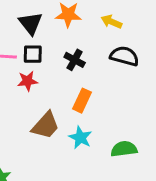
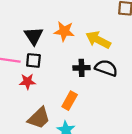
yellow arrow: (111, 22) -> (98, 40), size x1.5
black cross: (75, 60) -> (82, 68), moved, turned -35

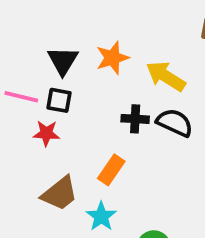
orange star: (64, 31) -> (112, 58), turned -30

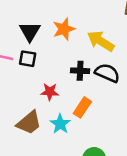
red star: (46, 133) -> (50, 92), moved
orange rectangle: (111, 170) -> (82, 107), moved
cyan star: (101, 216) -> (60, 124), moved

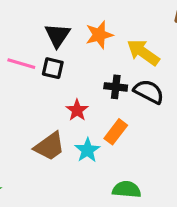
red star: (50, 92) -> (77, 110), turned 30

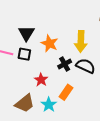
orange star: (99, 35) -> (49, 43), moved, turned -30
yellow arrow: (143, 52) -> (81, 41), turned -120
black cross: (116, 87) -> (65, 64), turned -32

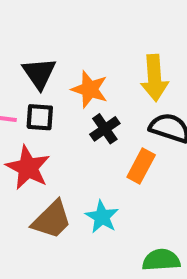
black cross: (65, 64) -> (105, 129), moved
red star: (41, 80) -> (28, 168), moved, size x1.5
orange rectangle: (66, 92) -> (141, 166), moved

